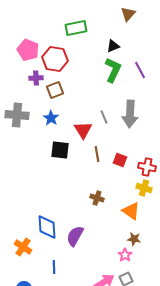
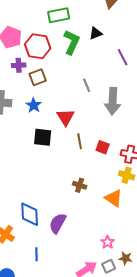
green L-shape: (113, 70) -> (72, 42), moved
gray line: (104, 117) -> (87, 85), moved
brown star: (134, 239) -> (126, 258), moved

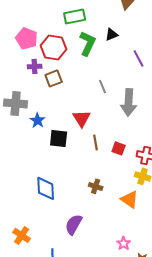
blue star: (34, 105) -> (38, 120), moved
blue diamond: (30, 214) -> (46, 188), moved

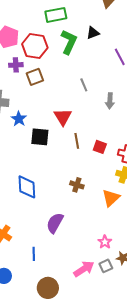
gray arrow: (129, 102) -> (110, 101), size x0.6
orange triangle: (130, 199) -> (111, 198), turned 42

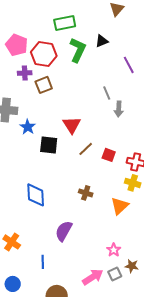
gray line: (84, 85) -> (107, 93), moved
brown line: (77, 141) -> (86, 149), turned 56

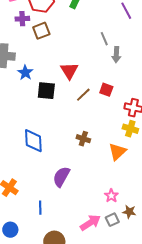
red square: (109, 155) -> (106, 90), moved

